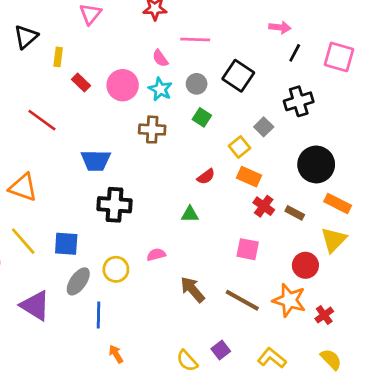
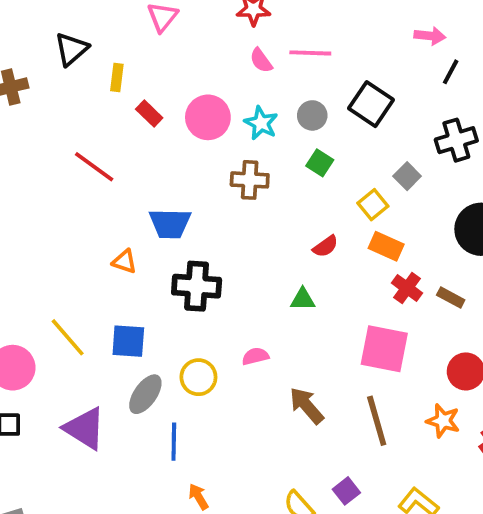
pink semicircle: (160, 58) -> (261, 60), moved
orange triangle: (23, 187) -> (125, 261), moved, size x0.6
pink square: (248, 249) -> (384, 349), size x1.5
brown line: (242, 300) -> (377, 421), turned 45
orange star: (289, 300) -> (443, 421), size x0.7

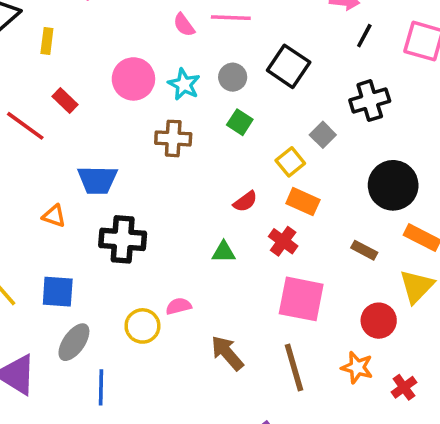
red rectangle: (149, 114) -> (65, 101), moved
red cross: (407, 288) -> (283, 241), moved
yellow circle: (198, 377) -> (142, 326), moved

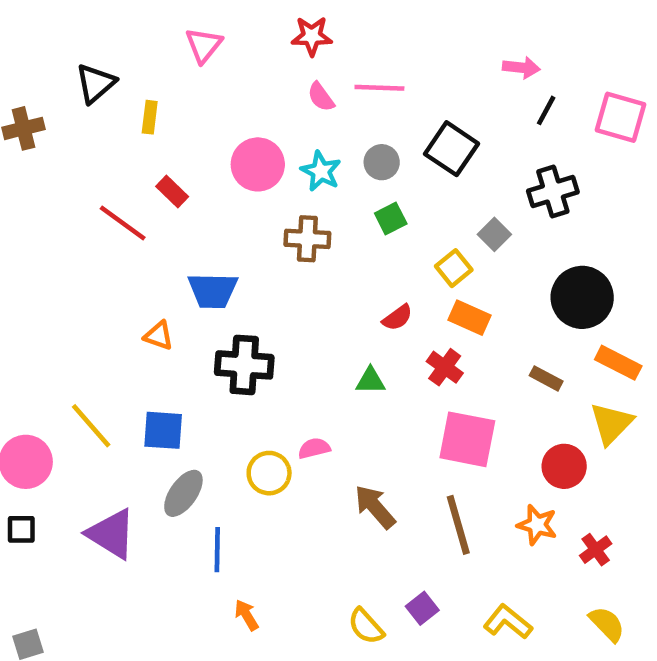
green square: (240, 122) -> (391, 219), turned 30

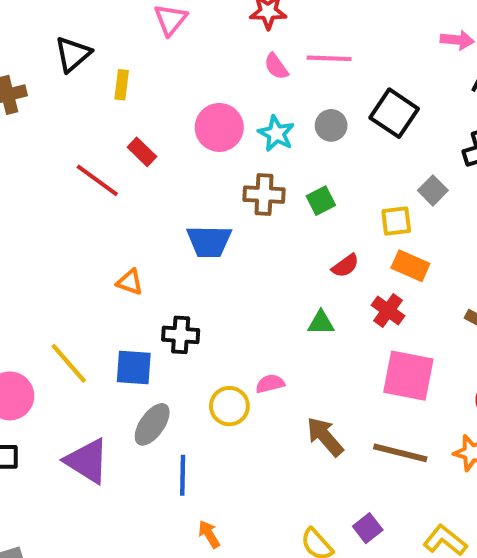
green square: (391, 219) -> (321, 201), moved
yellow square: (454, 268) -> (396, 221), turned 32
blue trapezoid: (213, 291) -> (209, 241), moved
black cross: (244, 365) -> (181, 335), moved, size x0.7
brown line: (458, 525) -> (400, 453), turned -60

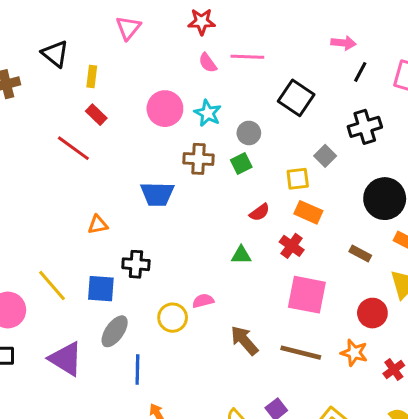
black triangle: (73, 54) -> (55, 54), turned -40
gray circle: (331, 125) -> (249, 133), moved
red rectangle: (142, 152) -> (96, 115), moved
orange triangle: (130, 282) -> (98, 225), turned -30

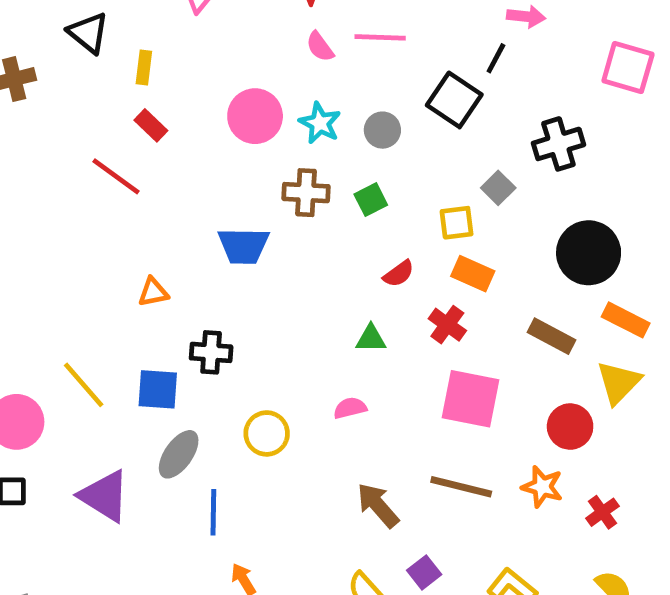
black line: (360, 72) -> (496, 58), moved
gray circle: (249, 133) -> (382, 130), moved
brown rectangle: (360, 254) -> (552, 336), size x1.4
pink semicircle: (203, 301) -> (350, 408), moved
brown arrow: (244, 340) -> (378, 505), moved

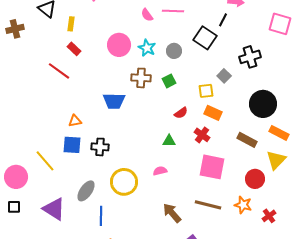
blue square: (158, 389) -> (72, 145), moved
yellow circle: (267, 433) -> (124, 182), size x1.4

